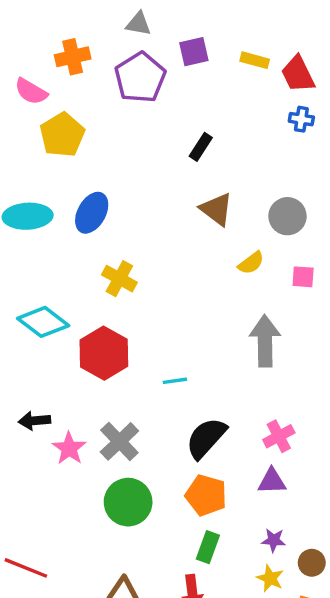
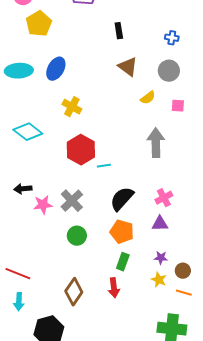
blue cross: (301, 119) -> (172, 38), moved
black rectangle: (201, 147) -> (119, 31), turned -42
red hexagon: (104, 353) -> (81, 150), moved
pink star: (69, 448) -> (43, 205), turned 30
green circle: (128, 502) -> (77, 236), size x0.7

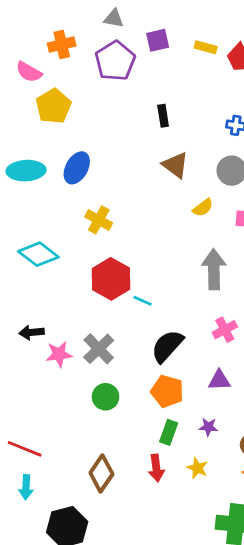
cyan line: (104, 166) -> (143, 301), turned 32
pink cross: (164, 198) -> (225, 330), moved
purple star: (161, 258) -> (208, 427), moved
yellow star: (159, 280) -> (197, 468), moved

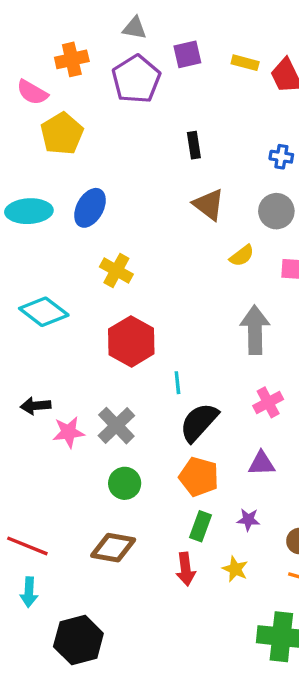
cyan line: (143, 301) -> (177, 383), moved, turned 60
brown diamond: (101, 474) -> (113, 548), moved, turned 66

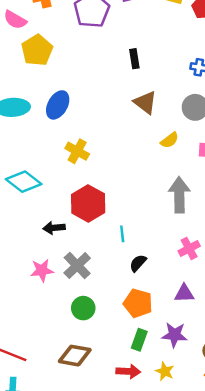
black arrow: (36, 406) -> (54, 228), moved
black semicircle: (199, 422) -> (138, 263), size x0.6
purple star: (248, 520) -> (174, 335), size x1.5
red arrow: (186, 569) -> (128, 371), turned -80

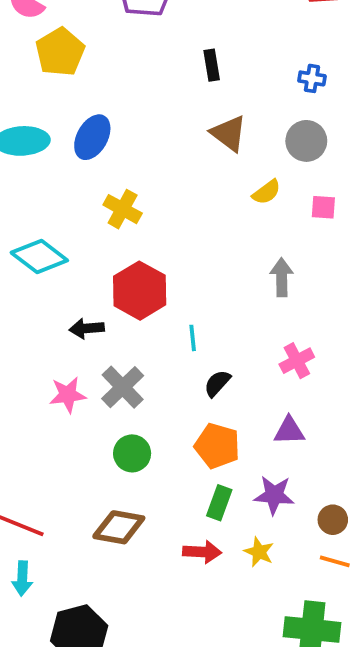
gray arrow: (179, 195) -> (282, 277), size x0.7

